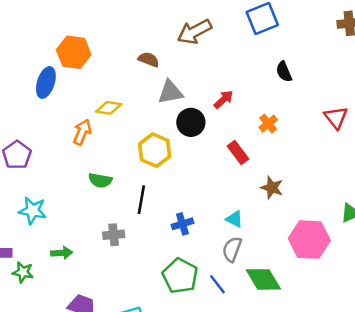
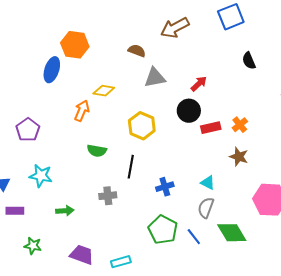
black circle: (191, 122) -> (189, 111), moved
orange cross: (268, 124) -> (240, 125), moved
red rectangle: (238, 153) -> (211, 128), turned -66
green star: (23, 272) -> (33, 246), moved

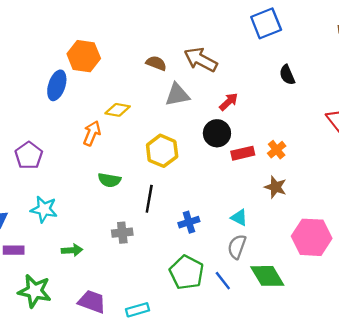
brown arrow: (175, 28) -> (201, 60), moved, turned 56
green star: (33, 246) -> (35, 291), size x1.6

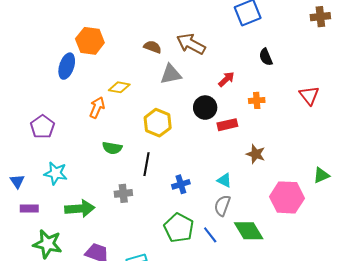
red arrow: (229, 102) -> (226, 79), moved
orange cross: (277, 150) -> (257, 100), moved, turned 35
green arrow: (72, 250) -> (80, 209), size x1.6

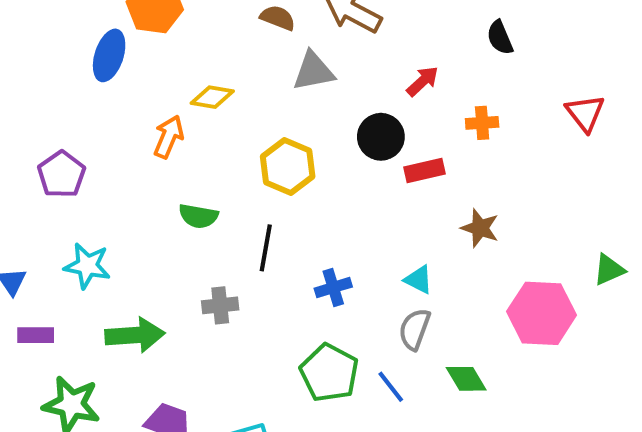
green diamond: (249, 231) -> (466, 379), size x0.7

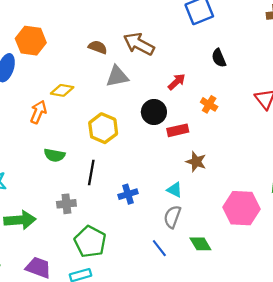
orange cross: (482, 123) -> (209, 104), turned 35
brown star: (480, 228) -> (196, 162), moved
green pentagon: (329, 373) -> (90, 242), moved

